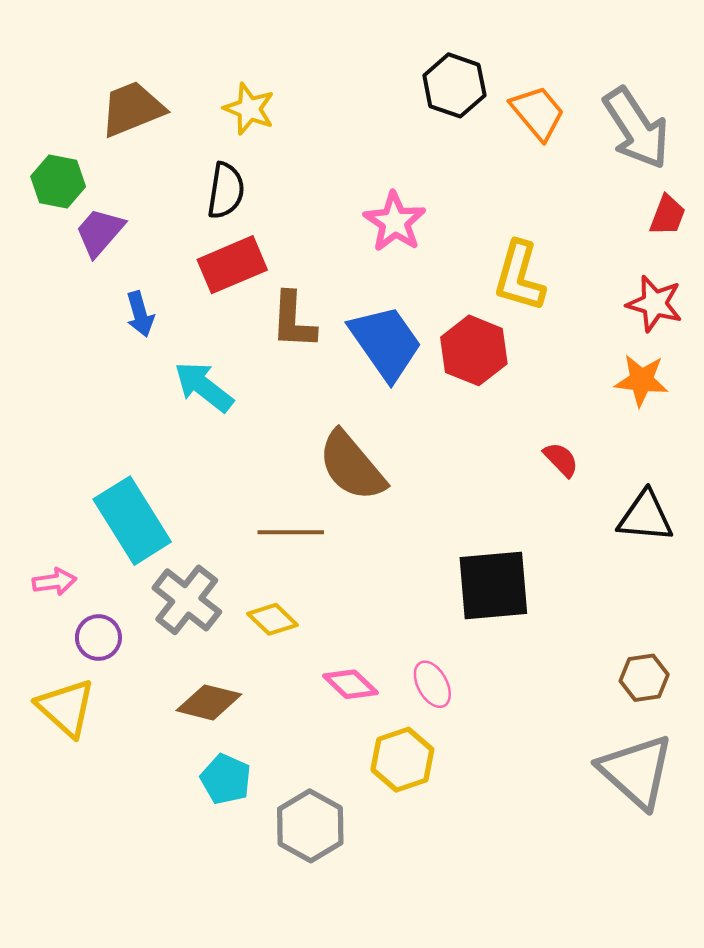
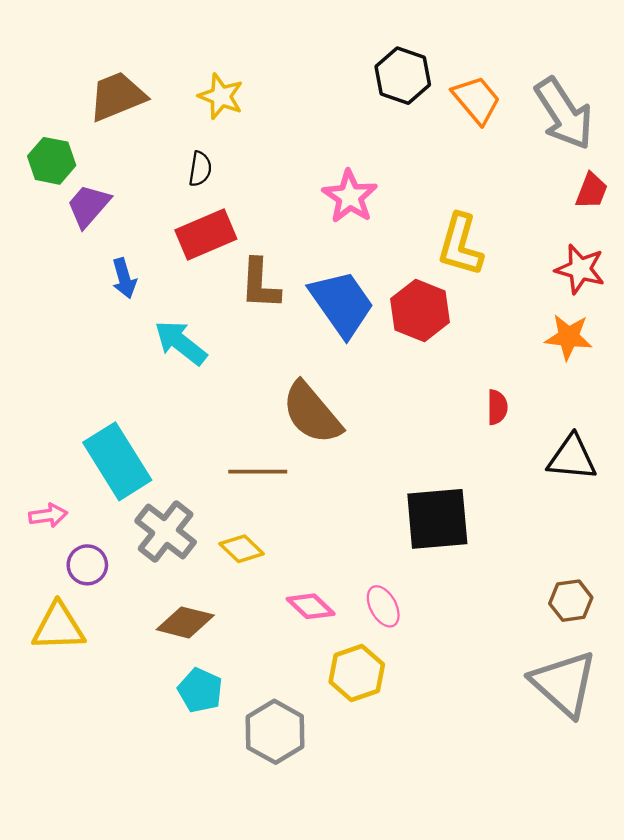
black semicircle: (226, 191) -> (200, 169), size x0.7
red semicircle: (561, 460) -> (497, 407), turned 44
yellow triangle: (66, 708) -> (59, 627), turned -44

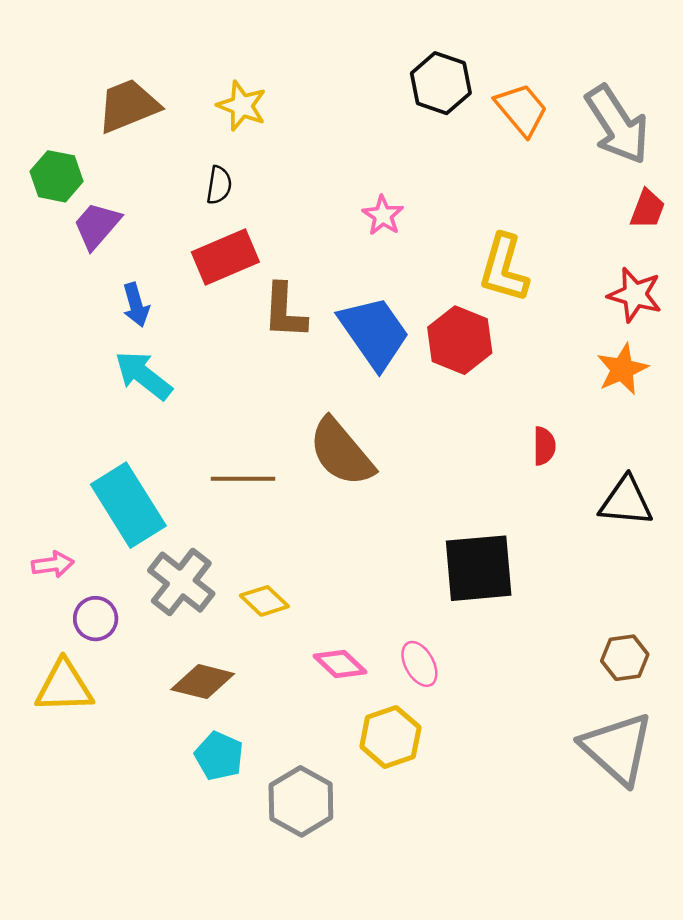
pink star: (350, 197) -> (383, 215), size x0.7
orange star: (569, 337) -> (622, 369), turned -30
cyan arrow: (181, 343) -> (143, 375), moved
brown line: (258, 472) -> (243, 479), moved

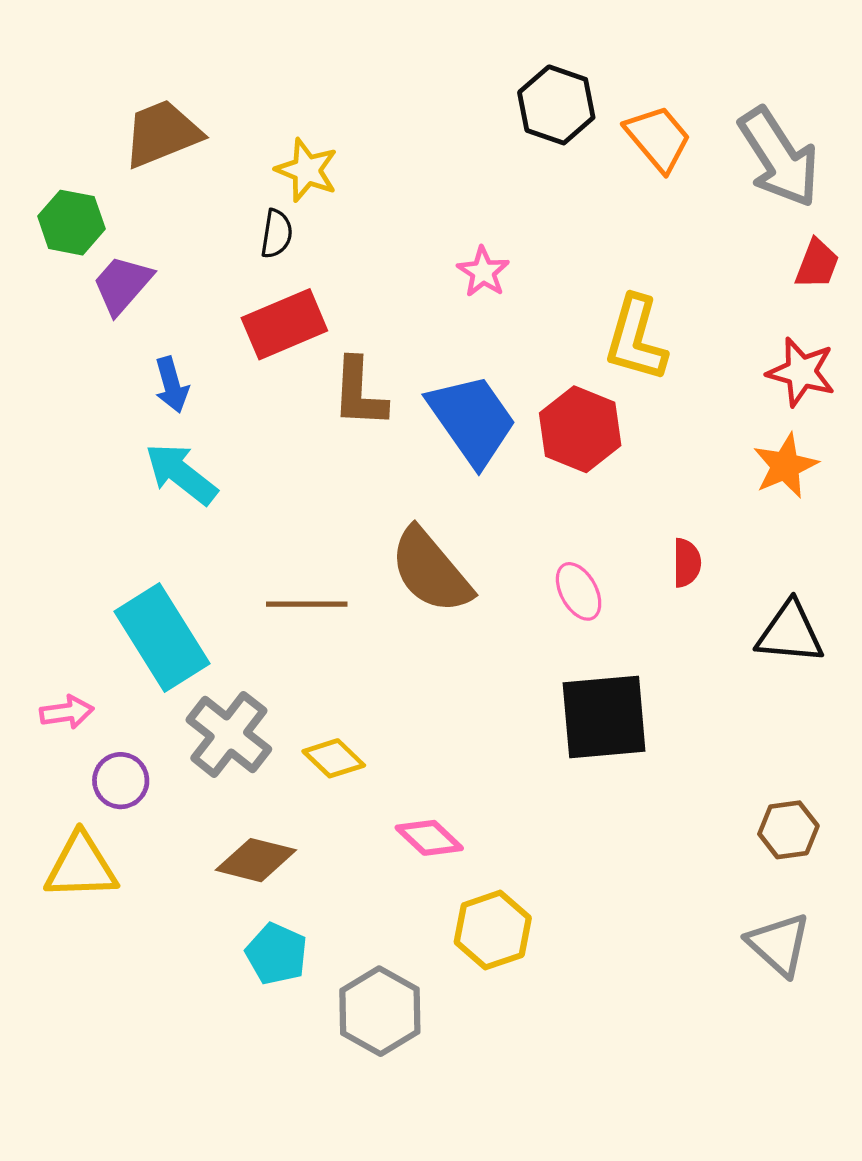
yellow star: (242, 106) -> (307, 170), moved
pink ellipse: (419, 664) -> (579, 591), moved
gray triangle: (617, 748) -> (779, 944), size x0.7

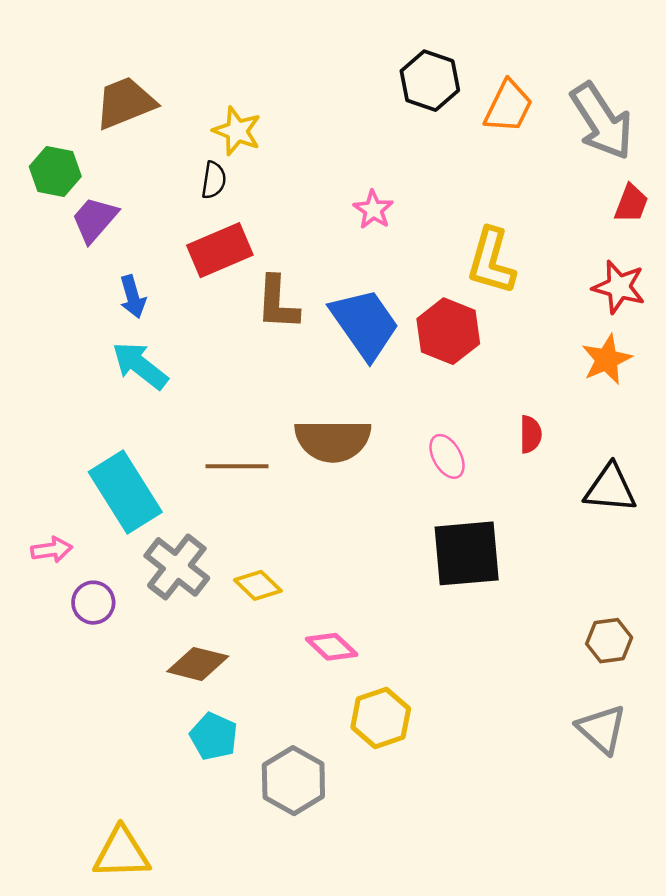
orange trapezoid: (658, 138) -> (508, 106), turned 66
brown semicircle: (431, 571) -> (333, 440), turned -50
yellow triangle: (81, 866) -> (122, 853), moved

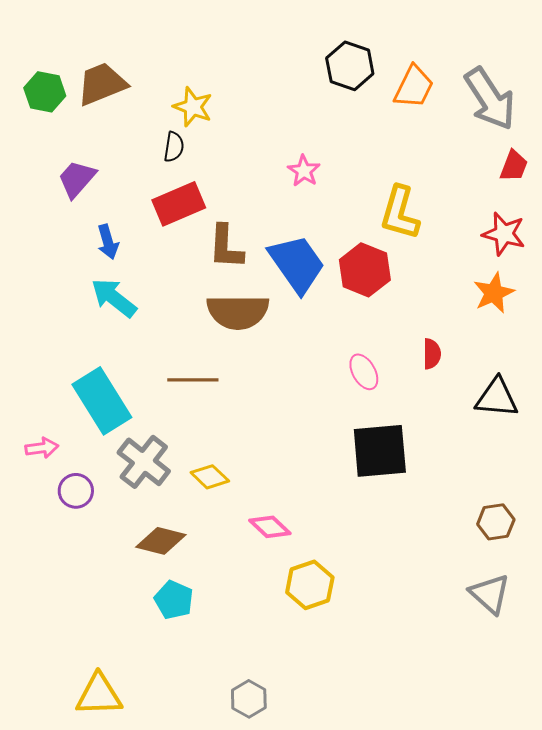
green hexagon: (55, 172) -> (45, 92), moved
brown semicircle: (333, 440) -> (238, 312), moved
gray hexagon: (293, 781) -> (249, 699), moved, size x0.7

